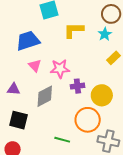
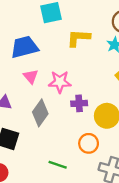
gray diamond: (45, 96) -> (40, 113), turned -30
orange circle: (88, 120) -> (89, 143), size x0.7

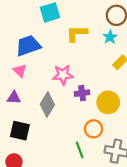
pink triangle: (31, 76) -> (20, 71), moved
green line: (58, 165) -> (80, 150), moved, turned 56

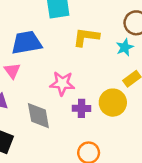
yellow circle: (108, 102) -> (113, 103), moved
gray diamond: (47, 105) -> (38, 116), turned -50

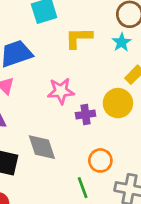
gray diamond: (38, 116) -> (42, 147), moved

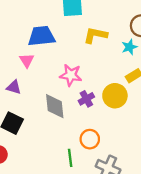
purple cross: (86, 114) -> (86, 99), turned -35
gray diamond: (42, 147) -> (55, 106), moved

